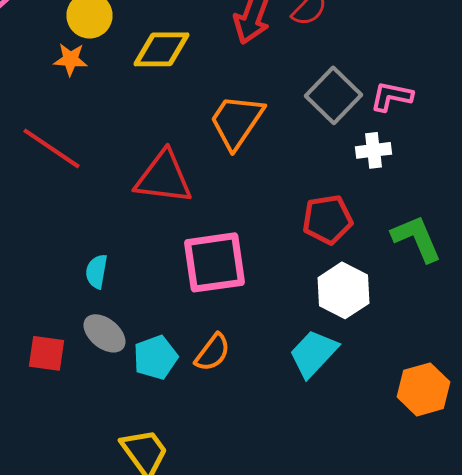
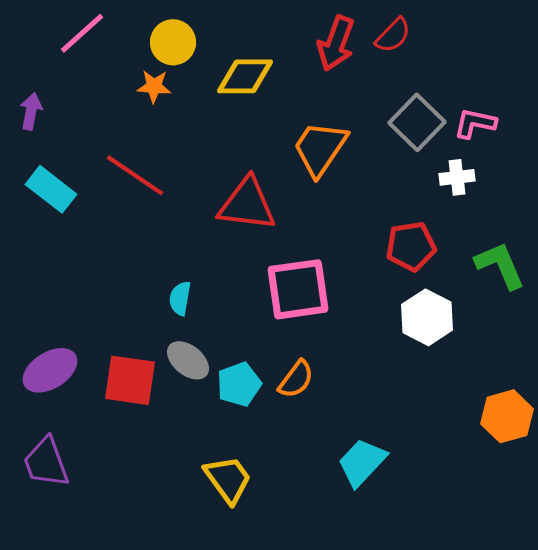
red square: (46, 353) -> (130, 380), size x1.4
cyan trapezoid: (314, 353) -> (362, 462), moved

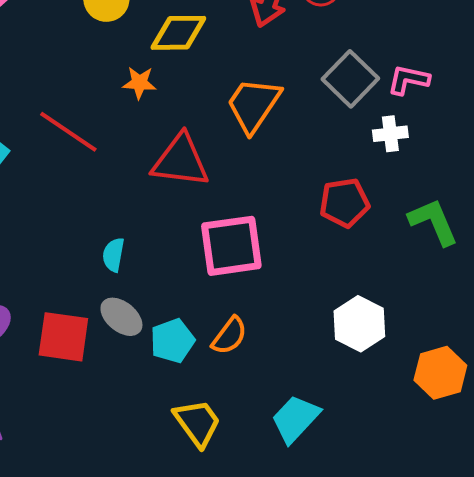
orange star: (154, 86) -> (139, 83), moved
white hexagon: (427, 317) -> (359, 324), moved
yellow trapezoid: (228, 479) -> (197, 423), moved

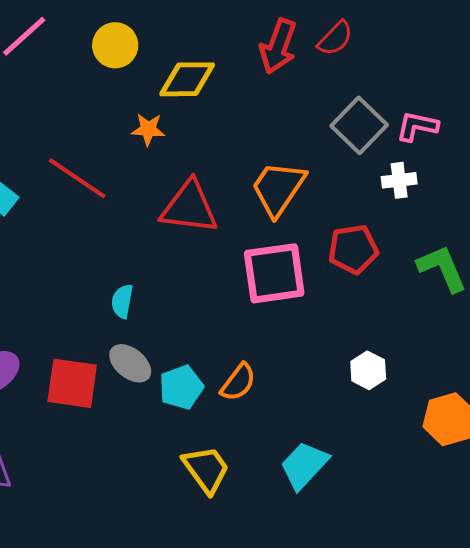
orange trapezoid: (253, 105) -> (278, 188), moved
pink square: (231, 246) -> (274, 273), moved
white hexagon: (359, 324) -> (368, 370), size x0.7

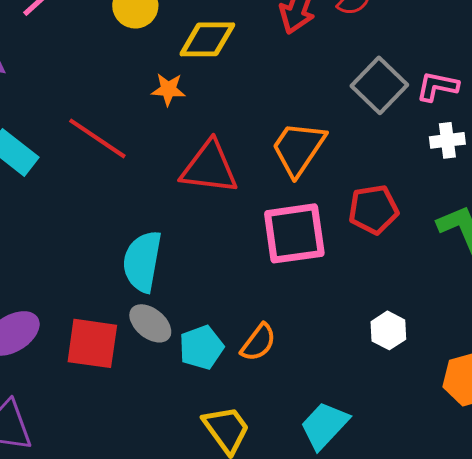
white cross: (399, 180) -> (447, 140), moved
cyan semicircle: (122, 301) -> (142, 261), size x1.8

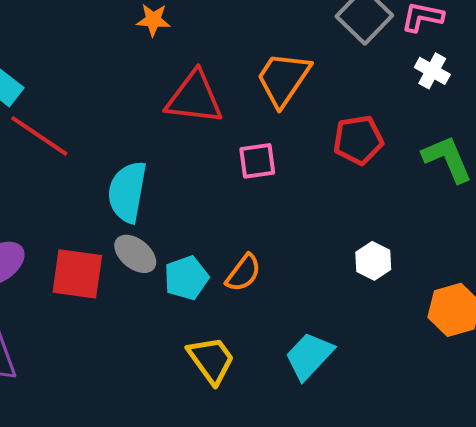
red line: (97, 138) -> (39, 136), moved
white cross: (447, 140) -> (432, 71), turned 36
pink square: (294, 233) -> (257, 161), moved, size x0.6

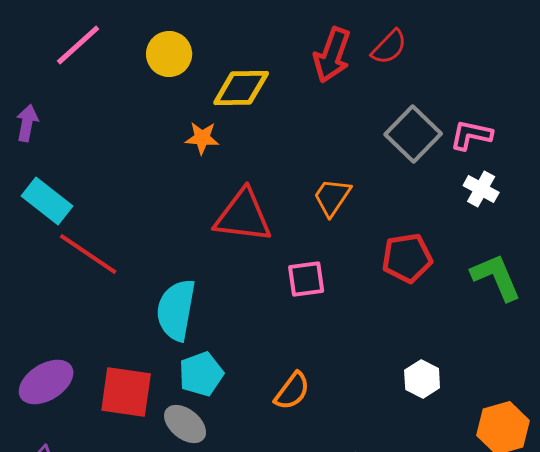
orange trapezoid: (283, 79) -> (332, 197), size x0.7
gray ellipse: (135, 254) -> (185, 424), moved
cyan pentagon: (186, 278) -> (201, 374), moved

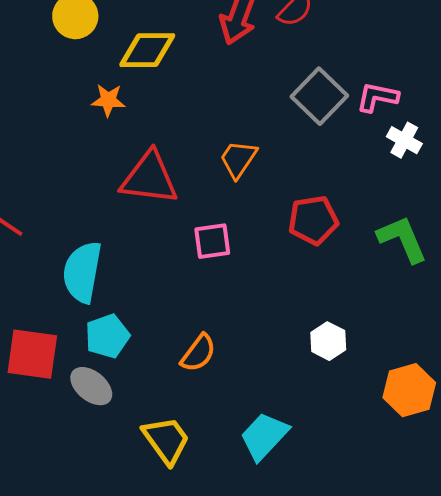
white cross: (481, 189) -> (404, 140), moved

